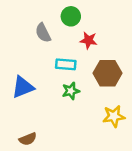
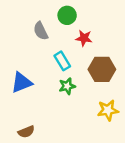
cyan rectangle: (66, 64) -> (62, 61), turned 54

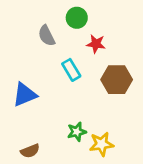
green star: (67, 86) -> (77, 132), moved
yellow star: (108, 110) -> (101, 144), moved

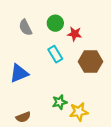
green circle: (77, 18) -> (55, 23), moved
gray semicircle: (47, 36) -> (25, 27), moved

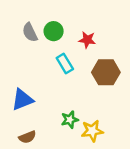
green circle: (55, 23) -> (54, 31), moved
blue triangle: (19, 73) -> (22, 100), moved

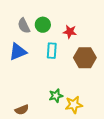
cyan rectangle: (65, 64) -> (52, 51), turned 35
blue triangle: (22, 100) -> (18, 52), moved

